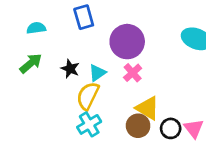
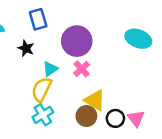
black star: (70, 69) -> (26, 48), moved

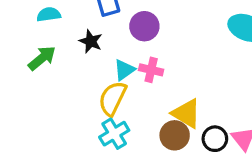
purple circle: (77, 41) -> (144, 26), moved, size x0.7
pink cross: (82, 69) -> (151, 70), moved, turned -35

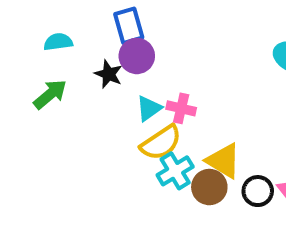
purple circle: (144, 26) -> (137, 56), moved
yellow semicircle: (112, 98) -> (161, 143), moved, turned -150
cyan cross: (114, 134) -> (175, 171), moved

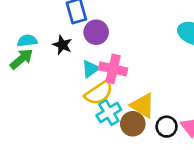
cyan semicircle: (58, 42) -> (27, 41), moved
purple circle: (137, 56) -> (96, 32), moved
pink cross: (181, 108) -> (113, 69), size x1.4

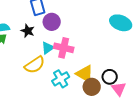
yellow semicircle: (99, 93) -> (35, 65), moved
brown circle: (133, 124) -> (92, 87), moved
black circle: (167, 127) -> (110, 77), moved

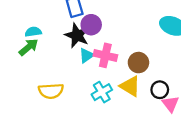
black star: (28, 31) -> (77, 35), moved, size x1.5
yellow semicircle: (35, 65) -> (51, 91), moved, turned 30
brown circle: (92, 87) -> (138, 63), moved

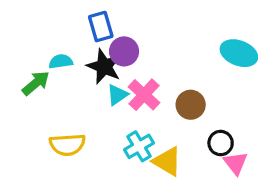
cyan semicircle: (33, 32) -> (61, 61), moved
pink cross: (105, 55) -> (144, 95), turned 30
yellow triangle: (130, 86) -> (167, 161), moved

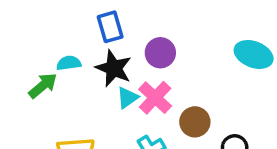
purple circle: (124, 51) -> (160, 53), moved
brown circle: (191, 105) -> (195, 122), moved

